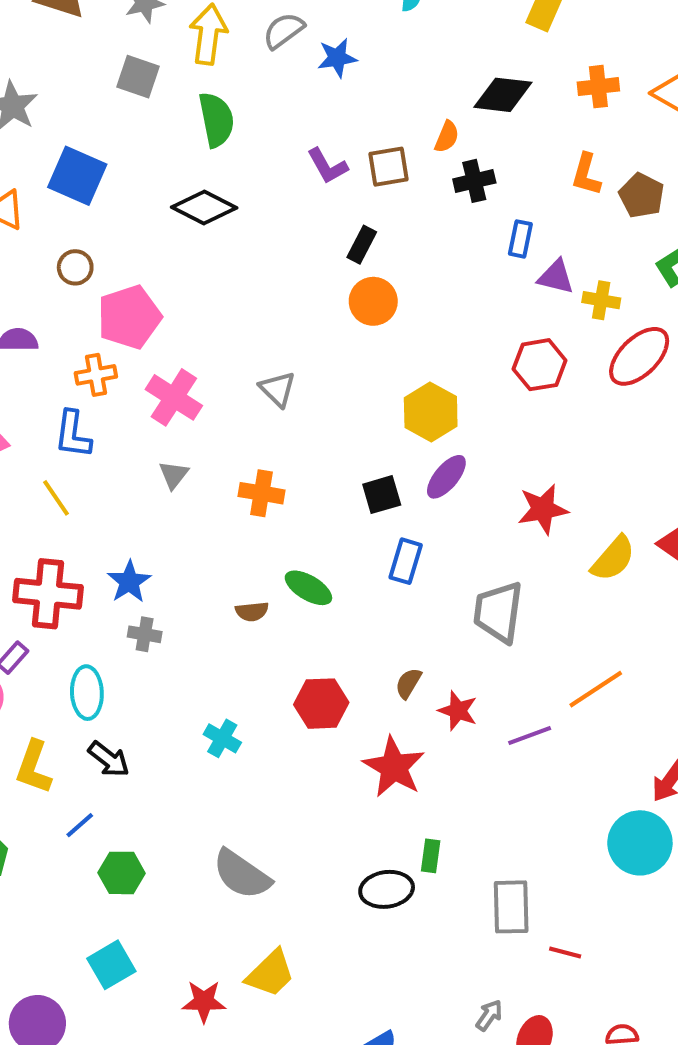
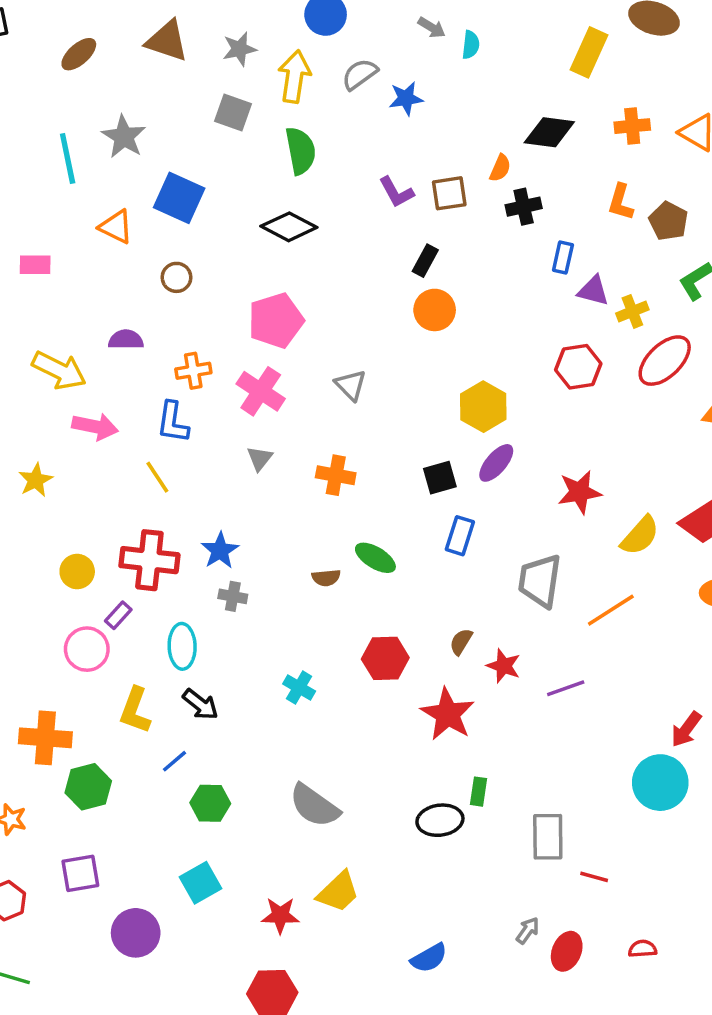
yellow cross: (601, 300) -> (632, 311), turned -32
pink pentagon: (129, 317) -> (276, 320), moved
orange line: (596, 689) -> (611, 610), moved

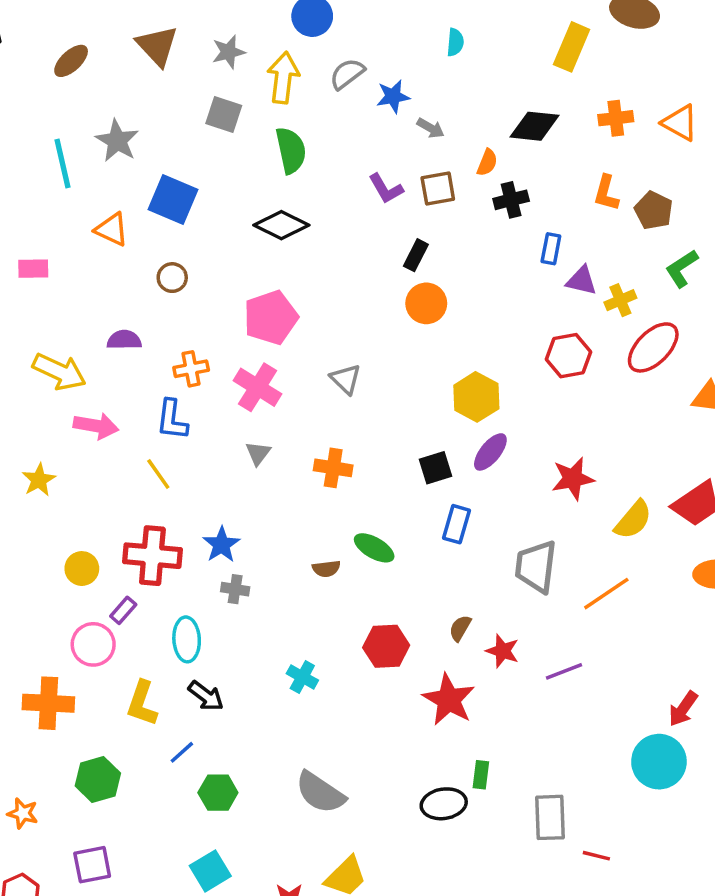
gray arrow: (432, 28) -> (431, 128), moved
brown triangle: (167, 41) -> (157, 46), turned 30
orange cross: (45, 738) -> (48, 703), moved

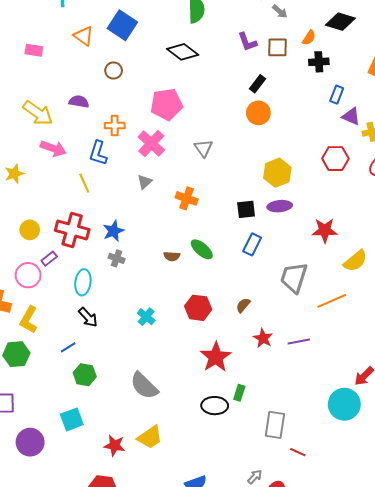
purple ellipse: (490, 452) -> (280, 206), turned 35
red star: (503, 651) -> (263, 338), moved
red star: (449, 700) -> (216, 357), moved
yellow L-shape: (142, 703) -> (29, 320), moved

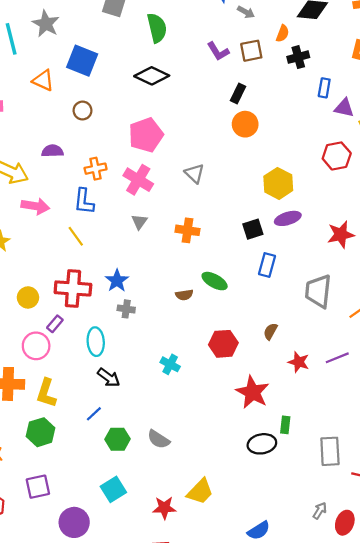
gray semicircle: (144, 386) -> (159, 439), moved, size x0.7

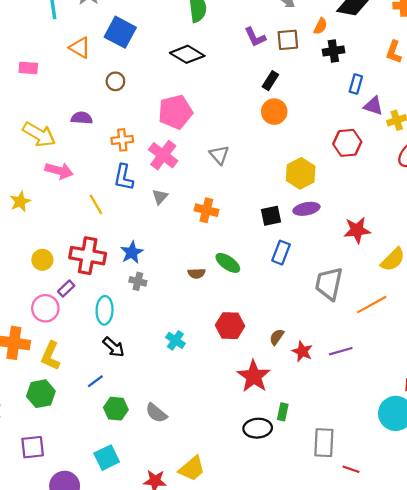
red hexagon: (337, 156) -> (347, 143), moved
blue L-shape: (84, 201) -> (124, 177), moved
brown semicircle: (270, 331) -> (277, 337), moved

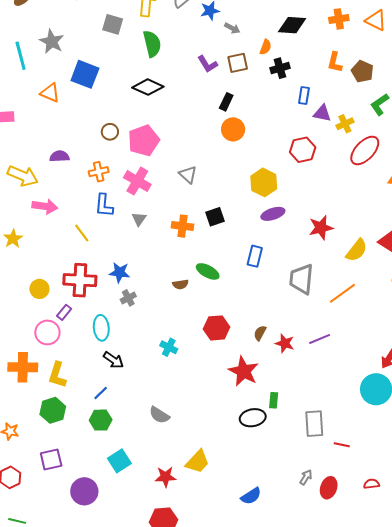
brown circle: (115, 81) -> (110, 132), moved
black square: (271, 216) -> (215, 217), moved
blue star: (132, 252) -> (120, 272), turned -30
gray cross: (138, 281) -> (128, 298), turned -35
green hexagon: (116, 409) -> (101, 420), moved

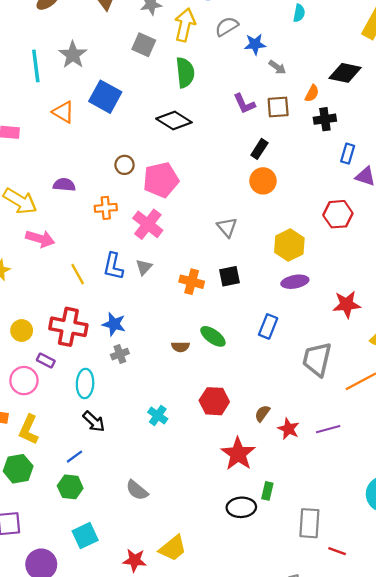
gray triangle: (188, 175) -> (227, 227), moved
blue L-shape: (104, 205) -> (113, 266), moved
purple rectangle: (64, 312) -> (46, 360), turned 70

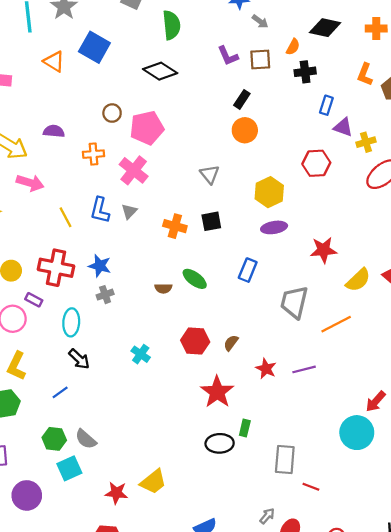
brown semicircle: (262, 413) -> (231, 343), moved
green hexagon: (70, 487) -> (54, 439), moved
gray semicircle: (137, 490) -> (86, 439), moved

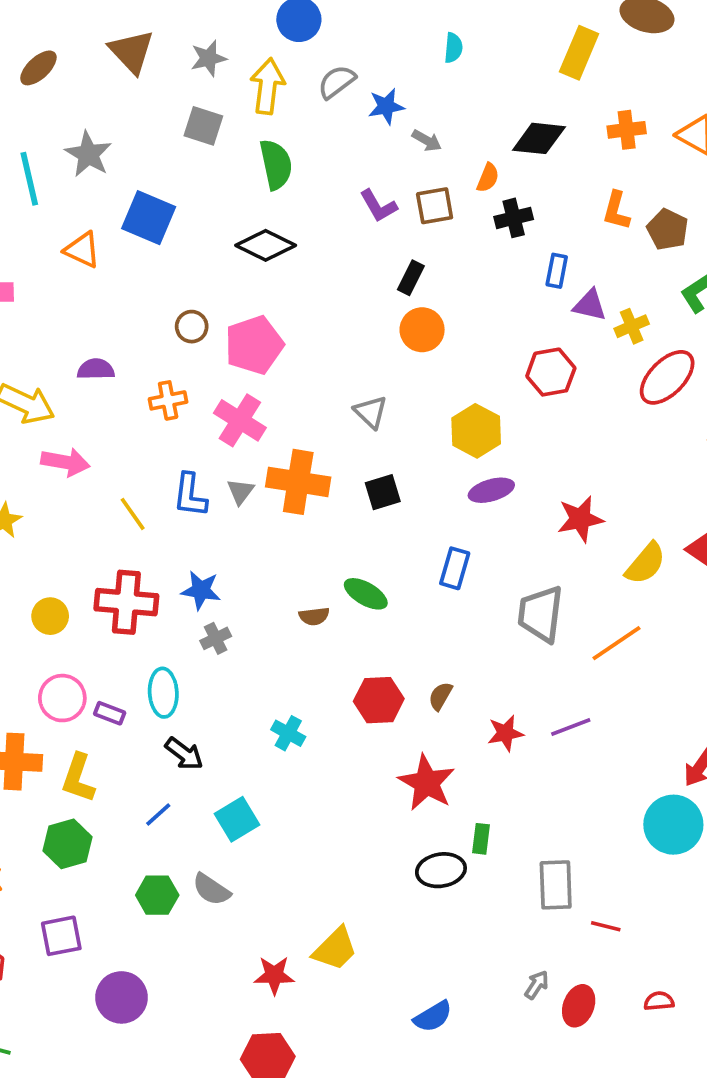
orange cross: (175, 226) -> (298, 482), moved, size x1.5
purple rectangle: (34, 300) -> (110, 713), moved
red star: (266, 369) -> (505, 733), turned -30
cyan square: (69, 468) -> (237, 819), moved

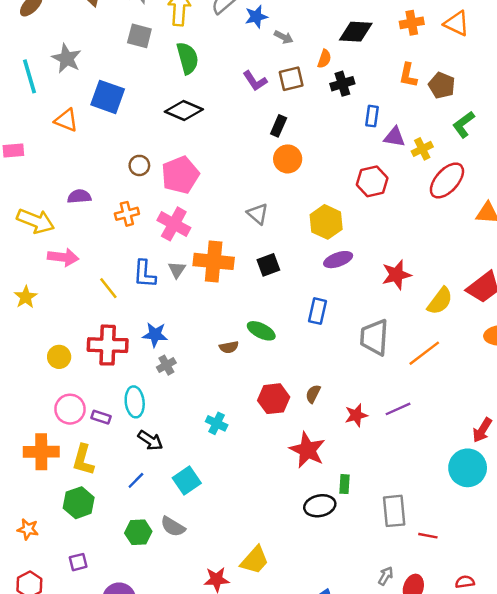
purple square: (61, 936) -> (78, 562), size x0.7

